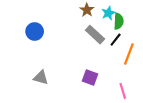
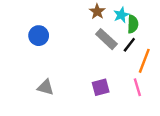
purple square: (90, 78) -> (101, 87), turned -35
pink line: (123, 91) -> (137, 87), moved

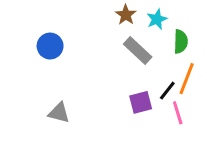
green semicircle: (133, 24) -> (181, 42), moved
black line: (129, 45) -> (167, 91), moved
purple square: (101, 87) -> (141, 102), moved

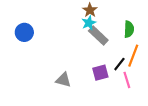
cyan star: (157, 19) -> (89, 23), moved
blue circle: (50, 46) -> (24, 32), moved
gray triangle: (59, 113) -> (63, 80), moved

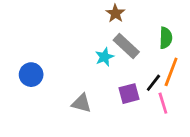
cyan star: (89, 23) -> (105, 57), moved
blue circle: (24, 32) -> (31, 75), moved

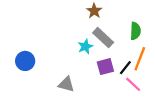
purple square: (129, 94) -> (105, 67), moved
pink line: (163, 103) -> (133, 84), turned -30

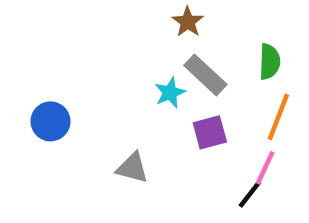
black line: (125, 68) -> (250, 194), moved
pink line: (133, 84) -> (265, 168), turned 72

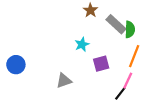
gray rectangle: (205, 75) -> (116, 24), moved
blue circle: (50, 121) -> (16, 65), moved
gray triangle: (132, 168) -> (64, 81), turned -35

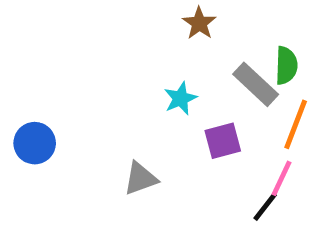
gray rectangle: (116, 24) -> (256, 84), moved

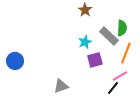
cyan star: (180, 98) -> (85, 42), moved
gray triangle: (140, 178) -> (61, 86), moved
pink line: (282, 178) -> (120, 76), turned 35

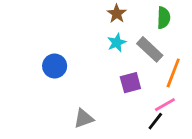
green semicircle: (122, 28) -> (164, 18), moved
cyan star: (85, 42) -> (117, 43), moved
blue circle: (15, 61) -> (55, 66), moved

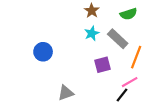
green semicircle: (164, 18) -> (128, 14), turned 70

